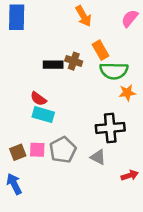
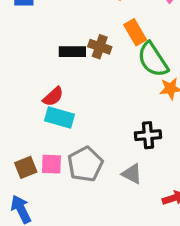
green semicircle: (114, 71) -> (153, 60), turned 56
red semicircle: (38, 99) -> (53, 97), turned -77
black cross: (110, 128) -> (148, 135), size x0.7

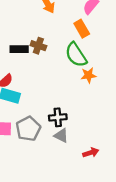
orange rectangle: (135, 32) -> (82, 29), moved
black cross: (148, 135) -> (58, 117), moved

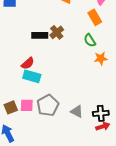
brown cross: (38, 46) -> (57, 32), turned 32
green semicircle: (76, 55) -> (90, 40), size x0.6
black cross: (58, 117) -> (101, 113), moved

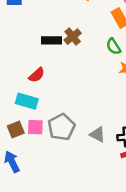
cyan rectangle: (32, 76) -> (27, 101), moved

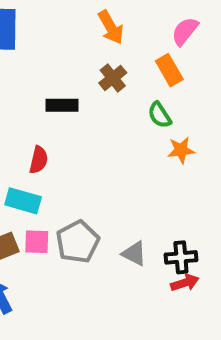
brown cross: (73, 37) -> (113, 78), moved
red semicircle: (37, 75) -> (39, 160), turned -35

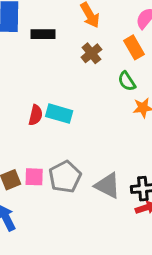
black rectangle: (62, 105) -> (43, 34), moved
cyan rectangle: (23, 201) -> (59, 114), moved
gray triangle: (134, 253) -> (108, 186), size x1.4

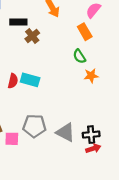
brown cross: (91, 53) -> (32, 36), moved
pink square: (34, 177) -> (12, 139), moved
gray pentagon: (65, 177) -> (34, 126), turned 30

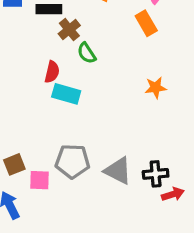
green semicircle: (79, 56) -> (87, 53), moved
red semicircle: (13, 81) -> (52, 72), moved
red arrow: (93, 148) -> (173, 194), moved

